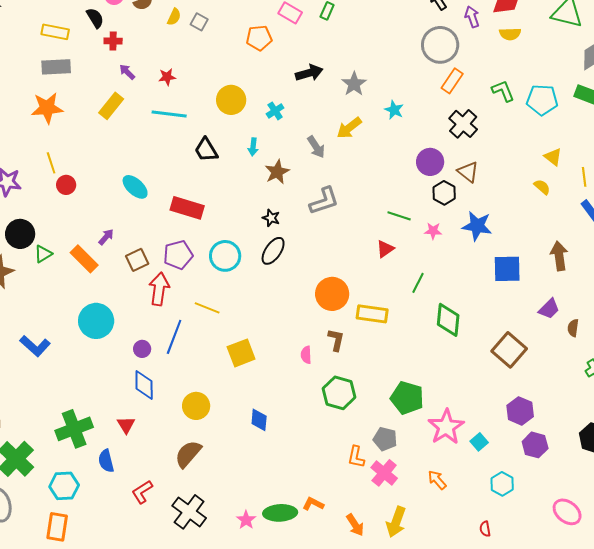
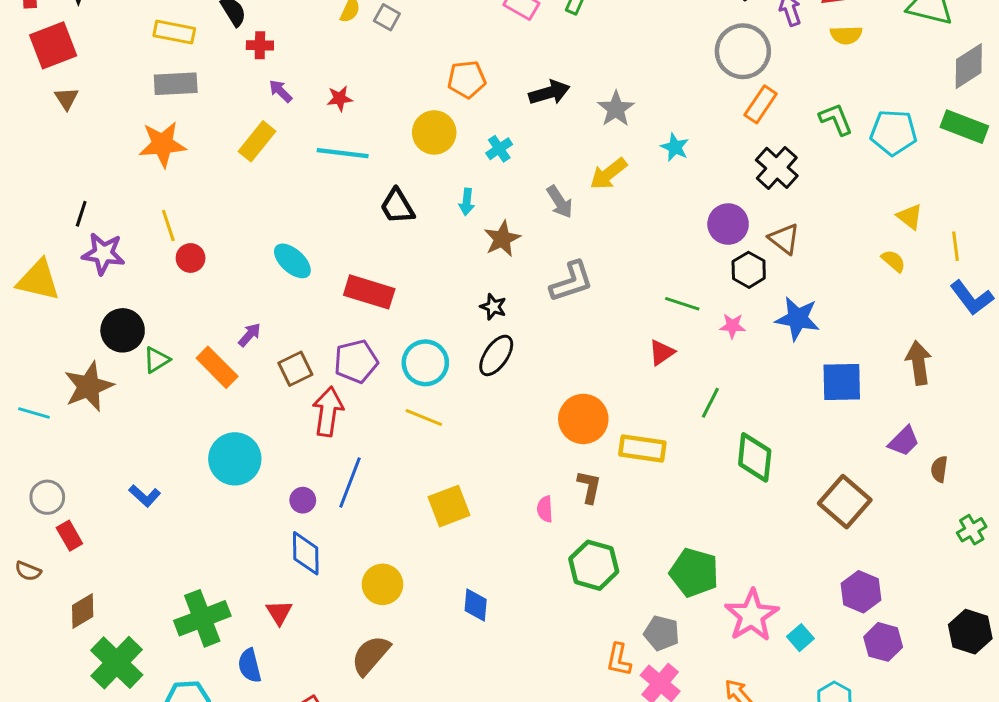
orange pentagon: (259, 38) -> (467, 79), moved
yellow line: (207, 308) -> (424, 417), moved
blue L-shape: (35, 346) -> (145, 496), size x0.7

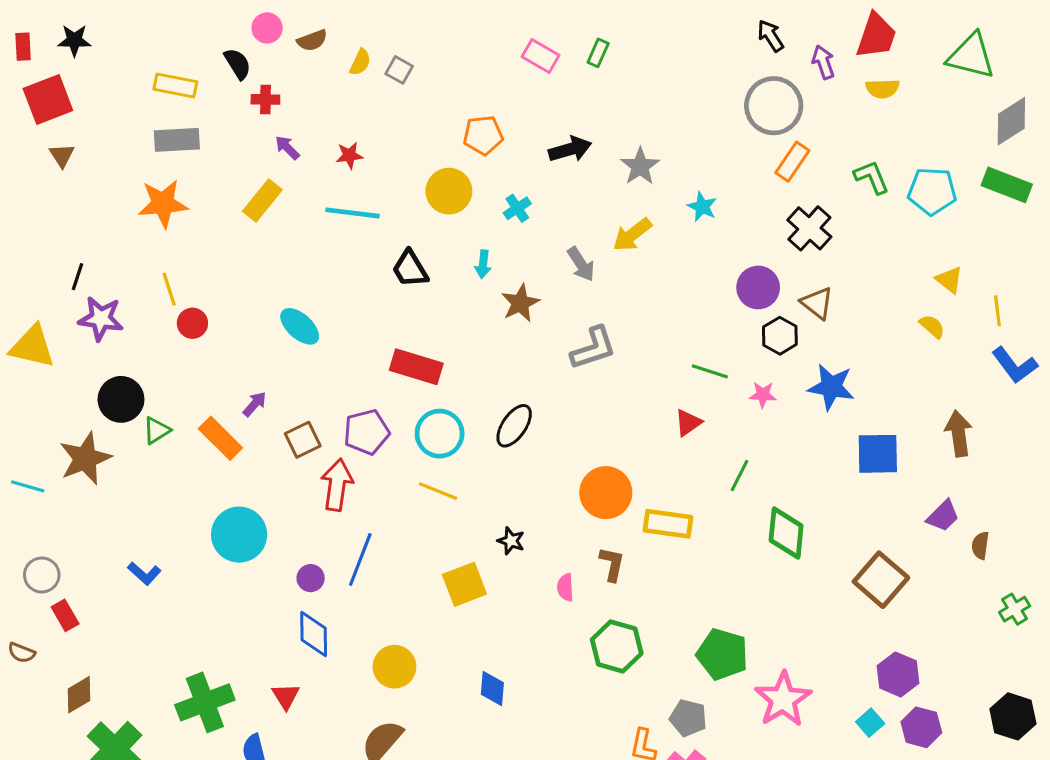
red rectangle: (369, 292) -> (416, 367), moved
black star: (493, 307) -> (511, 541), moved
cyan square: (800, 638) -> (870, 723), moved

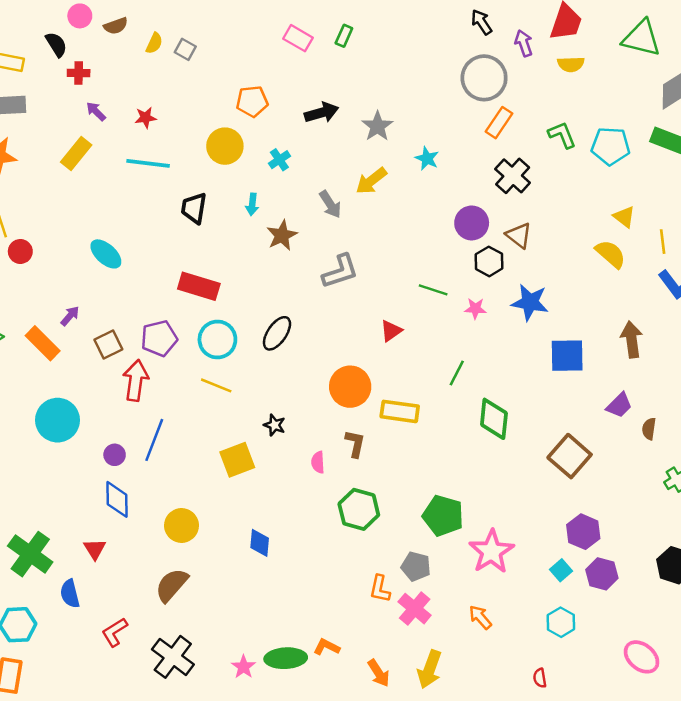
black trapezoid: (410, 269) -> (194, 208), turned 40
yellow semicircle: (932, 326) -> (611, 254), size x1.5
red triangle: (688, 423) -> (391, 331), moved
green cross: (205, 702) -> (30, 554), turned -33

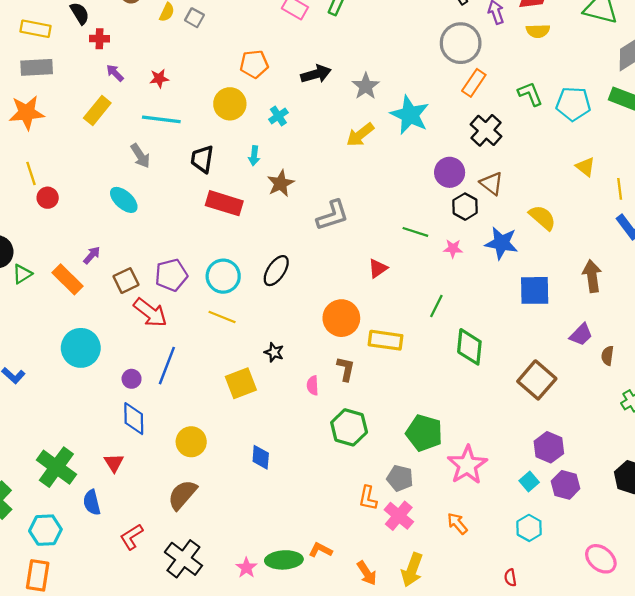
cyan star: (427, 158) -> (410, 115), size x1.8
gray arrow: (330, 204) -> (140, 156), moved
yellow semicircle: (611, 254) -> (542, 218), moved
red rectangle: (199, 286) -> (224, 203), moved
red arrow: (136, 380) -> (150, 313), turned 120

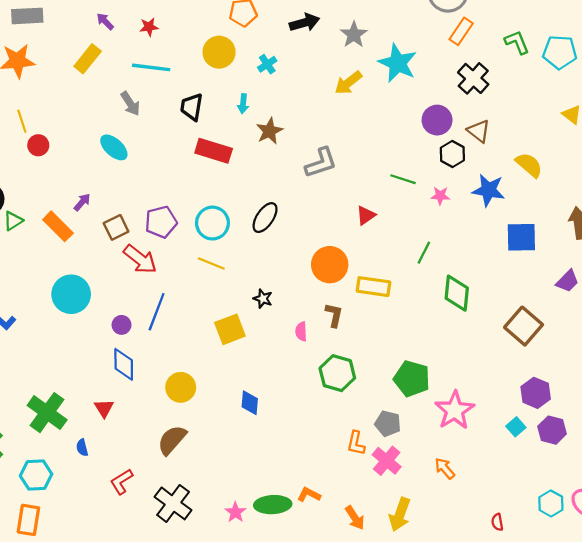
blue semicircle: (92, 502) -> (82, 448), size x0.7
cyan hexagon: (529, 528) -> (551, 503), moved

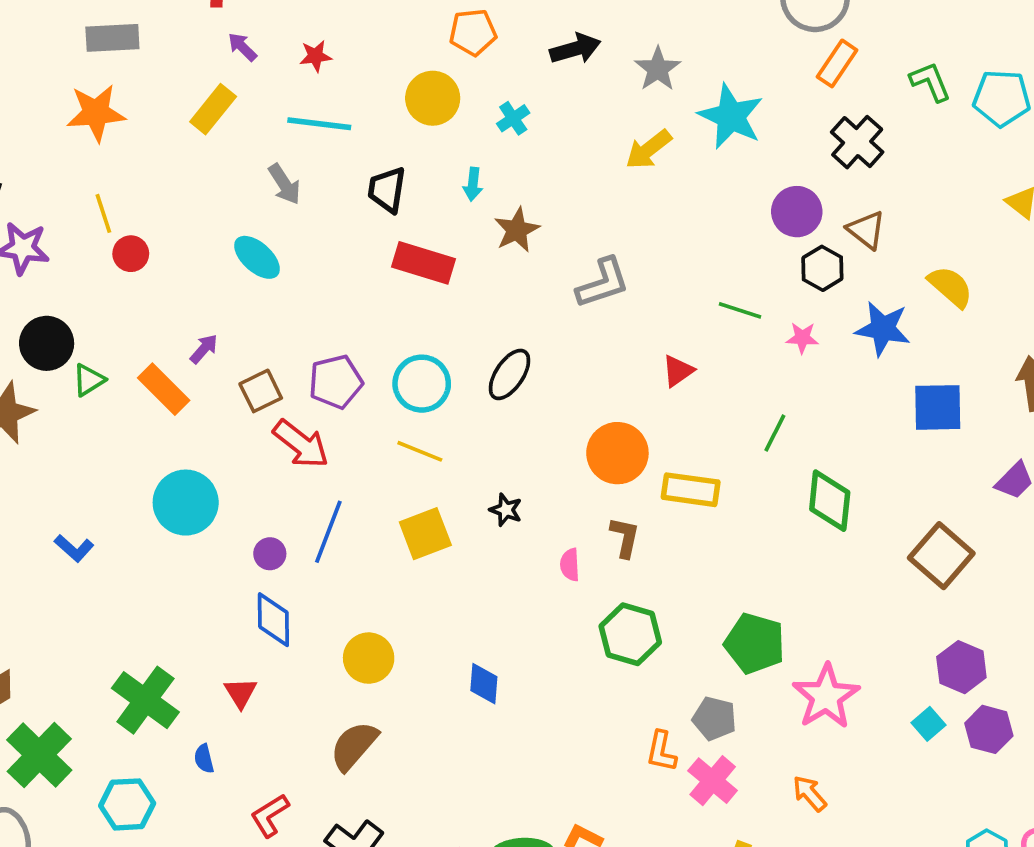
yellow square: (230, 329) -> (425, 534), moved

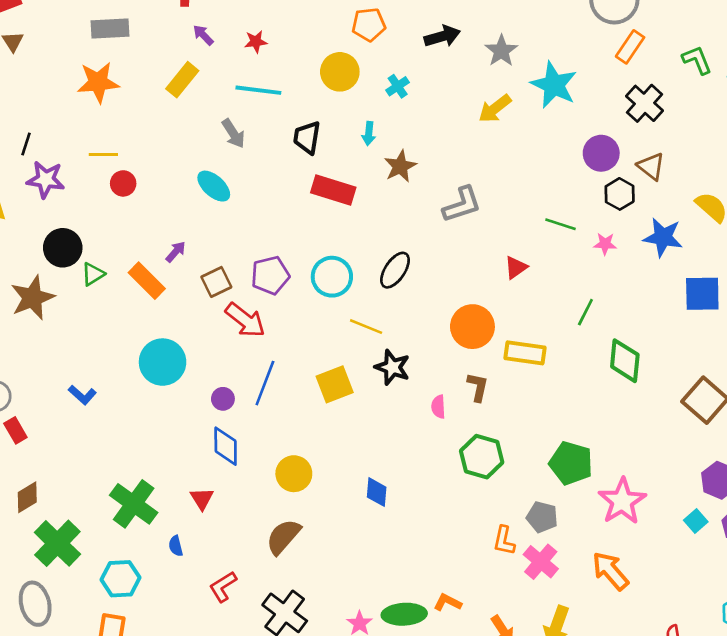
yellow line: (103, 213) -> (103, 155), turned -72
yellow line: (420, 451) -> (366, 327), moved
black star: (506, 510) -> (392, 367), size x1.5
orange arrow: (810, 793) -> (610, 571), size x1.5

